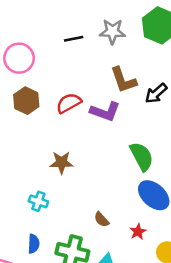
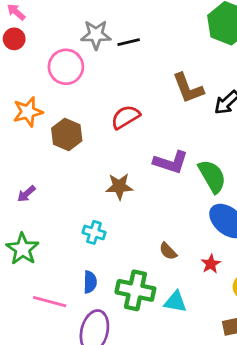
gray star: (112, 31) -> (96, 35), moved
brown hexagon: (26, 101) -> (67, 135), moved
purple L-shape: (105, 112) -> (171, 162), moved

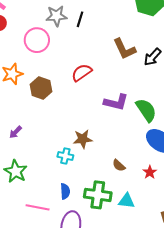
black line: (129, 42) -> (80, 19), turned -56
brown star: (119, 186) -> (83, 139), moved

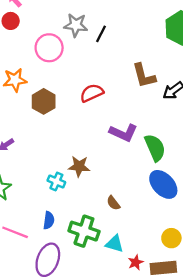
red star: (150, 172) -> (136, 262), moved

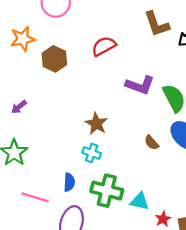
brown star: (79, 166) -> (96, 124), turned 30
cyan cross: (56, 181) -> (92, 153), moved
brown semicircle: (113, 203) -> (152, 143), moved

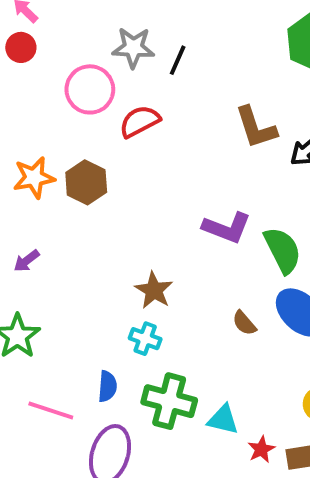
orange star: (23, 39) -> (34, 178), moved
red semicircle: (104, 46) -> (140, 121), moved

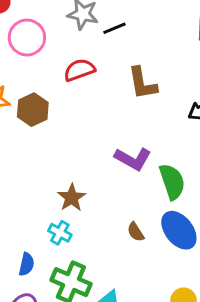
black line: (178, 60) -> (114, 28), turned 35
pink circle: (90, 89) -> (27, 38), moved
brown L-shape: (256, 128) -> (142, 83), moved

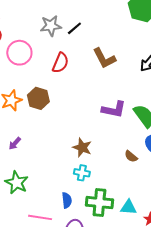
red semicircle: (79, 70) -> (60, 63), turned 150

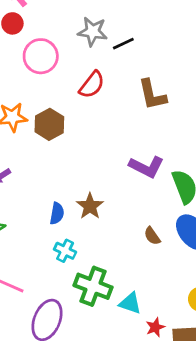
cyan cross: (82, 173) -> (65, 251), moved
blue semicircle: (67, 200) -> (57, 213), moved

